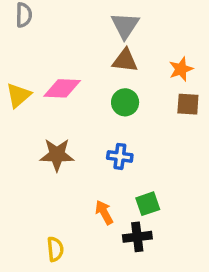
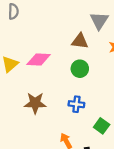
gray triangle: (125, 25) -> (99, 21), moved
green square: (148, 204) -> (102, 126), moved, turned -35

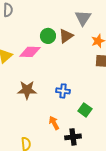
brown triangle: (80, 41) -> (66, 36), turned -42
green circle: (80, 69) -> (48, 36), moved

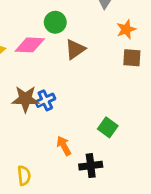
brown triangle: (66, 36) -> (75, 49), moved
blue cross: (63, 91) -> (45, 100), moved, turned -32

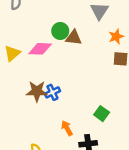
brown triangle: (75, 49) -> (74, 38), moved, turned 42

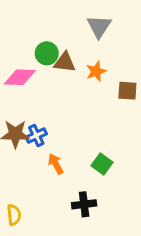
orange star: (116, 37) -> (96, 71), moved
orange arrow: (67, 128) -> (56, 164), moved

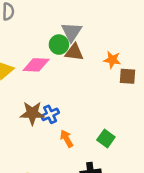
gray triangle: (99, 26) -> (72, 32), moved
orange star: (96, 71) -> (112, 60), moved, turned 30

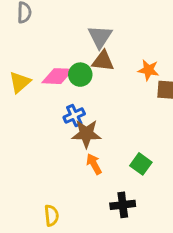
green circle: (59, 45) -> (80, 75), moved
brown star: (32, 113) -> (86, 134), moved
blue cross: (50, 114) -> (74, 115), moved

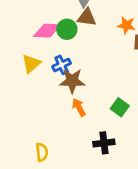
yellow triangle: (20, 82) -> (31, 64), moved

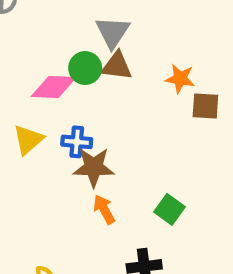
green circle: (67, 29) -> (85, 68), moved
blue cross: (62, 65) -> (77, 142), turned 30

